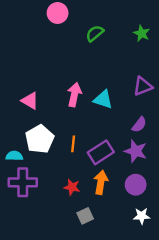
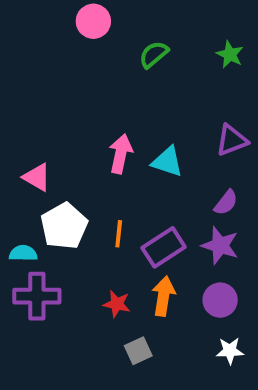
pink triangle: (30, 101) -> (37, 177), moved

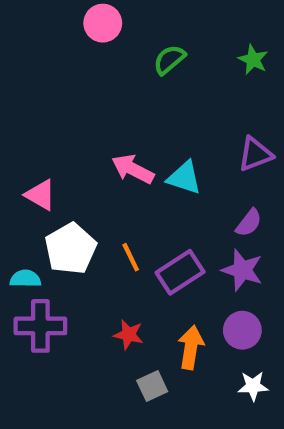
pink arrow: (121, 154) -> (133, 169), turned -75
orange line: (119, 234) -> (131, 257), turned -32
orange arrow: (164, 296) -> (191, 347), moved

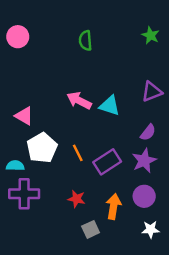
pink circle: (103, 23) -> (18, 37), moved
green semicircle: (169, 60) -> (85, 41), moved, turned -54
purple star: (242, 270) -> (144, 161), turned 30

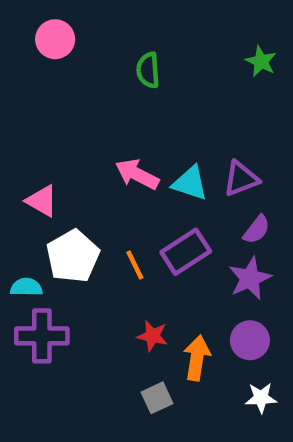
pink circle: (18, 37) -> (55, 39), moved
purple triangle: (152, 92) -> (241, 179), moved
purple rectangle: (107, 162) -> (186, 252), moved
red star: (76, 199) -> (153, 336), moved

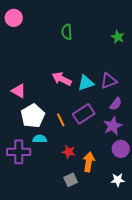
pink circle: (55, 39) -> (14, 18), moved
green star: (261, 61) -> (118, 37), moved
cyan triangle: (190, 183) -> (86, 83), turned -36
cyan semicircle: (26, 287) -> (40, 139), moved
purple circle: (250, 340) -> (121, 149), moved

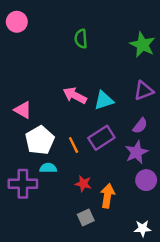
green star: (118, 37) -> (143, 45), size x1.5
purple triangle: (109, 81) -> (144, 91), moved
white star: (118, 180) -> (143, 228), moved

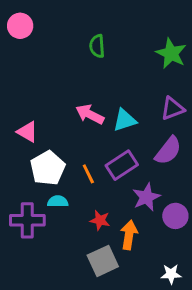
purple semicircle: (140, 126) -> (168, 151), size x1.5
purple star: (136, 152) -> (146, 197), moved
gray square: (86, 218) -> (103, 261), size x1.5

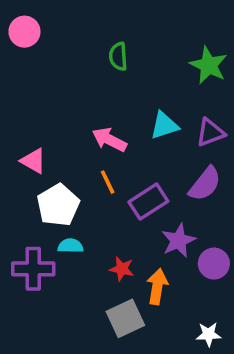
cyan triangle: (125, 120) -> (164, 125), moved
orange line: (88, 174) -> (108, 182), moved

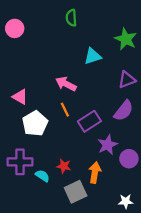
pink circle: (24, 32) -> (15, 28), moved
green semicircle: (118, 56) -> (71, 18), moved
cyan triangle: (164, 125) -> (93, 56), moved
cyan semicircle: (70, 246) -> (42, 176), moved, turned 32
red star: (122, 269) -> (64, 166), moved

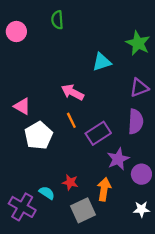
green semicircle: (71, 18) -> (57, 20), moved
purple semicircle: (124, 111) -> (136, 122), turned -35
purple cross: (20, 162) -> (22, 207), moved, turned 30
white star: (126, 201) -> (141, 209), moved

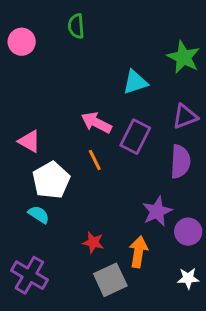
purple rectangle: (98, 133) -> (135, 137), moved, turned -30
cyan semicircle: (47, 193) -> (39, 214), moved

